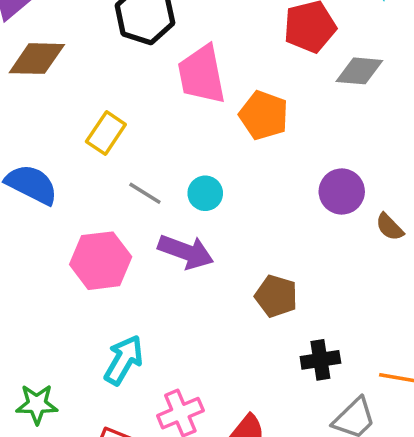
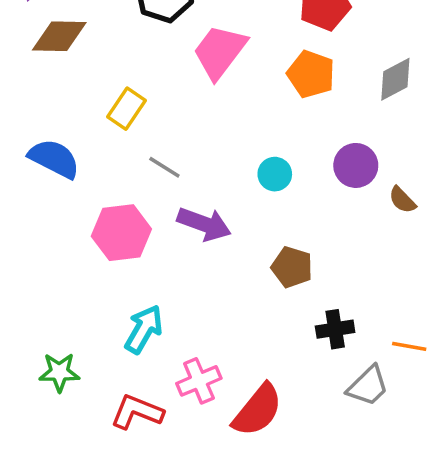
gray diamond: (359, 71) -> (395, 79), moved, turned -33
pink trapezoid: (202, 75) -> (220, 52), turned 48
orange pentagon: (264, 115) -> (311, 74), moved
cyan circle: (205, 193) -> (275, 174), moved

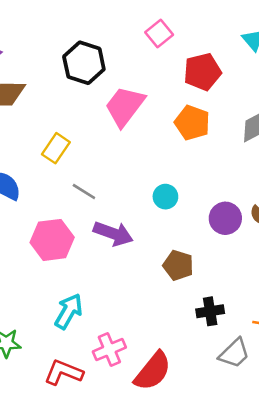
purple circle: (356, 165) -> (225, 218), moved

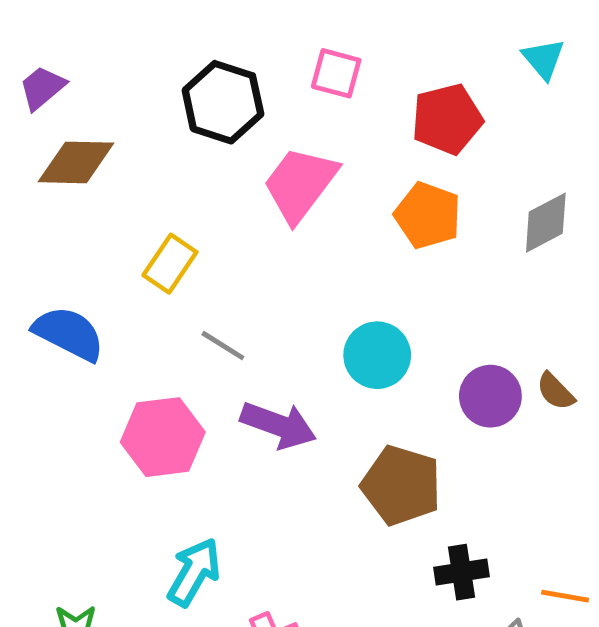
pink square: (159, 33) -> (336, 73), moved, turned -36
cyan circle: (165, 197) -> (377, 355), size x1.4
brown pentagon: (178, 265) -> (401, 485), size x1.4

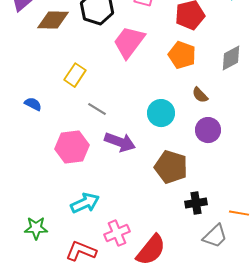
brown diamond: (76, 162) -> (53, 20), moved
blue semicircle: (69, 333) -> (33, 104), size x0.6
brown semicircle: (555, 391) -> (200, 95), moved
cyan arrow: (194, 572) -> (85, 203), turned 36

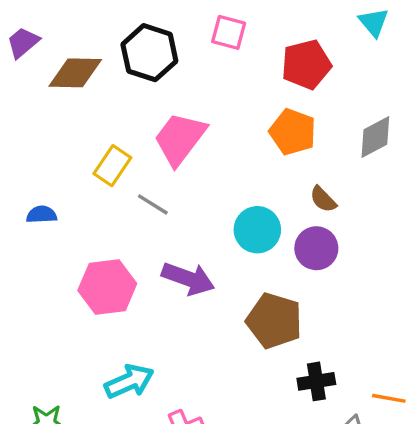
pink trapezoid: (129, 42) -> (180, 139), moved
blue semicircle: (33, 104) -> (42, 215), turned -30
gray line: (97, 109) -> (153, 204), moved
purple circle: (208, 130) -> (316, 248), moved

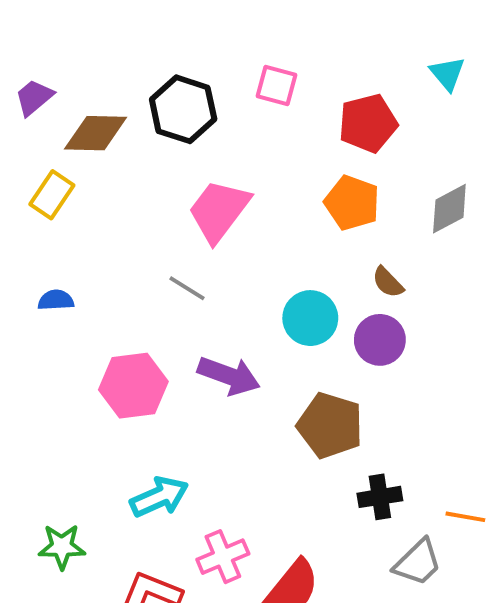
yellow rectangle: (112, 166) -> (52, 195), moved

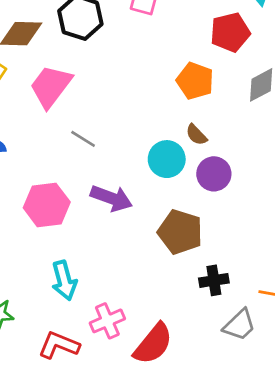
red pentagon: (368, 123) -> (230, 32), moved
pink trapezoid: (219, 211) -> (51, 86), moved
brown semicircle: (388, 282) -> (196, 135), moved
cyan arrow: (159, 497) -> (64, 280), turned 99

